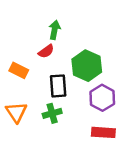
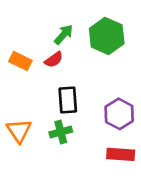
green arrow: (55, 30) -> (64, 35), turned 30
green hexagon: (87, 66) -> (107, 36), moved
orange rectangle: (19, 70) -> (20, 61), moved

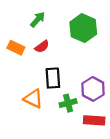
green arrow: (64, 35) -> (38, 19), moved
orange triangle: (19, 131) -> (33, 99), moved, turned -30
green cross: (61, 132) -> (68, 103), moved

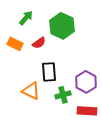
green arrow: (38, 19) -> (26, 18), moved
green hexagon: (83, 28) -> (62, 26), moved

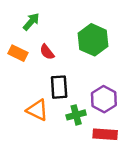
green hexagon: (62, 26) -> (93, 40), moved
red semicircle: (39, 43) -> (47, 52), turned 88

